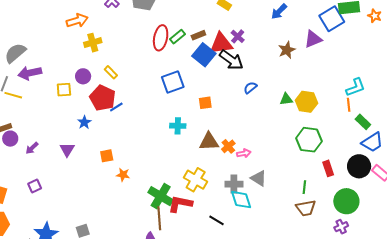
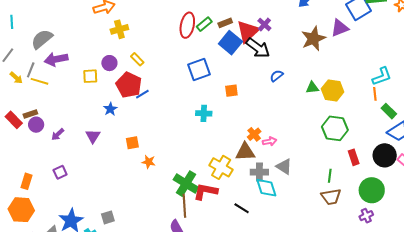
red triangle: (221, 44) -> (248, 32), turned -35
brown star: (287, 50) -> (313, 39), size x1.4
brown triangle: (209, 142) -> (245, 152), moved

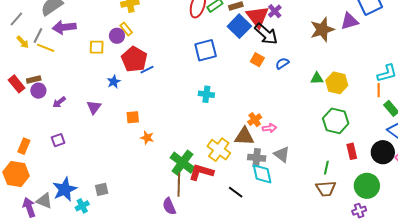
red triangle: (248, 32) -> (258, 17), turned -30
yellow rectangle: (137, 59) -> (126, 29), moved
orange square: (231, 91) -> (257, 60), moved, turned 32

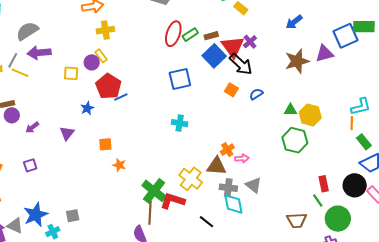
green hexagon: (336, 121) -> (295, 140), moved
green line: (326, 168) -> (318, 200), moved, turned -48

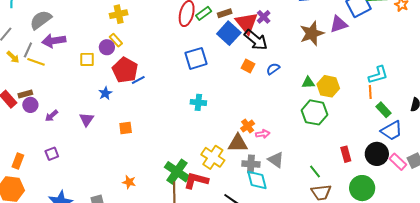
orange star: (119, 165) -> (129, 182), moved
green line: (318, 200) -> (315, 171), moved

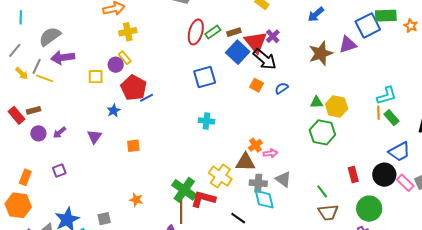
purple circle: (30, 105) -> (38, 133), moved
green rectangle: (383, 110) -> (391, 118), moved

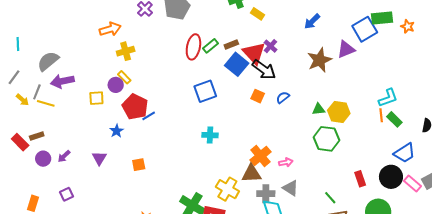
orange cross: (255, 145) -> (260, 156), size x1.5
pink arrow: (270, 153) -> (286, 162), moved

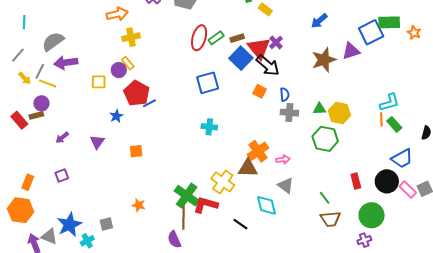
blue semicircle: (283, 97) -> (285, 94), turned 120
purple circle: (43, 159) -> (41, 103), moved
gray cross: (266, 194) -> (289, 113), moved

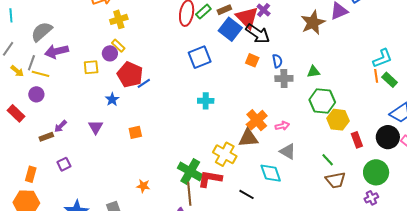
yellow hexagon: (339, 113) -> (338, 120), moved
brown rectangle: (36, 115) -> (46, 137), moved

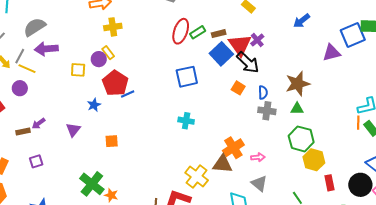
brown star: (313, 23) -> (298, 84), moved
green cross: (190, 172) -> (92, 184), moved

